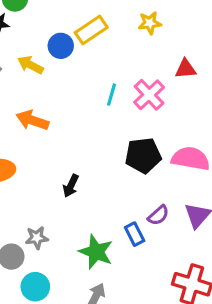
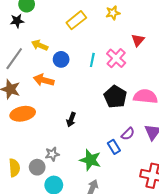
blue circle: (61, 46) -> (61, 59), moved
red triangle: (186, 69) -> (138, 40), turned -40
black pentagon: (143, 155) -> (115, 97), turned -30

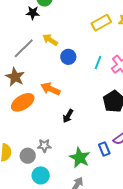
yellow rectangle: (76, 20) -> (101, 23), moved
orange arrow: (44, 80) -> (50, 89), moved
orange ellipse: (23, 114) -> (23, 102), turned -30

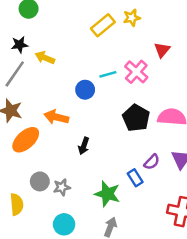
black star: (33, 13) -> (20, 45), moved
blue circle: (68, 57) -> (85, 90), moved
cyan line: (98, 62) -> (108, 74), turned 64
gray circle: (28, 156) -> (40, 181), moved

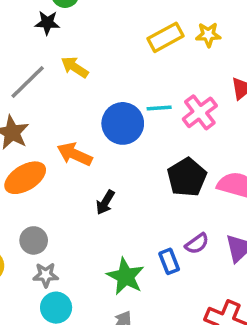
black star: (20, 45) -> (47, 23), moved
blue circle: (85, 90) -> (123, 123), size x1.5
gray star: (62, 187) -> (46, 275), moved

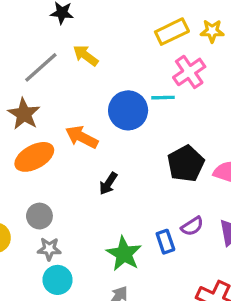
pink cross: (200, 112) -> (189, 72), moved

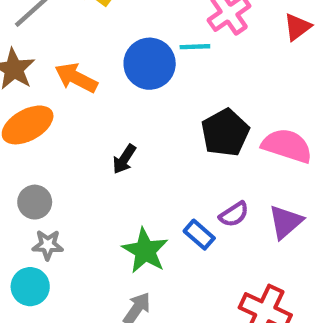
orange arrow: (82, 137) -> (76, 78), moved
blue rectangle: (165, 242) -> (199, 235), turned -30
cyan circle: (58, 280) -> (30, 287), moved

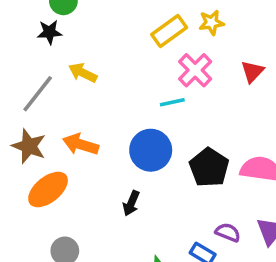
blue circle: (150, 64) -> (151, 150), moved
purple semicircle: (234, 214) -> (228, 232), turned -115

